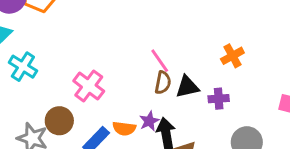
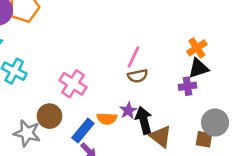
pink line: (160, 61) -> (133, 57), turned 65
brown semicircle: (163, 83) -> (138, 76), turned 72
black triangle: (187, 87) -> (199, 68), moved

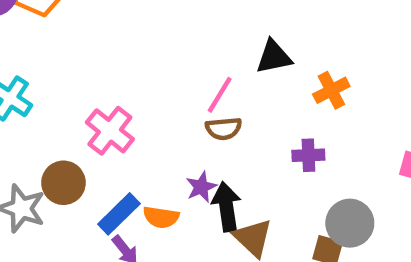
black triangle: (199, 68) -> (274, 57), moved
orange semicircle: (107, 119) -> (161, 217), moved

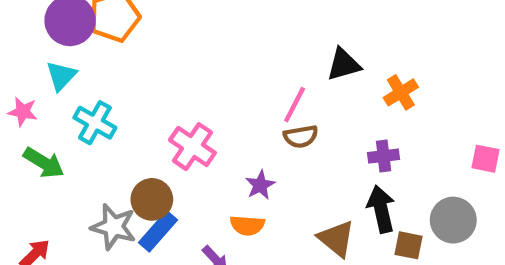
purple star: (201, 187) -> (260, 185), moved
black arrow: (226, 207) -> (381, 209), moved
blue rectangle: (119, 214) -> (158, 231), moved
gray circle: (350, 223) -> (453, 220), moved

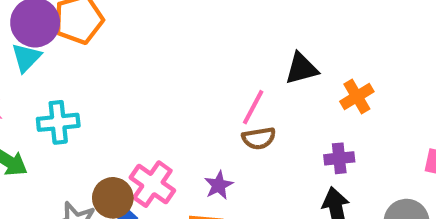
cyan triangle: (61, 76) -> (26, 58), moved
cyan cross: (95, 123) -> (58, 122), turned -36
pink cross: (192, 147) -> (152, 184), moved

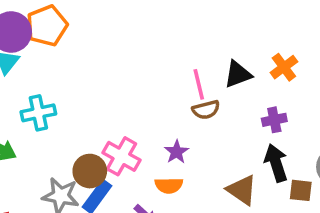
black triangle: (301, 69) -> (238, 74), moved
pink line: (253, 107) -> (199, 84), turned -36

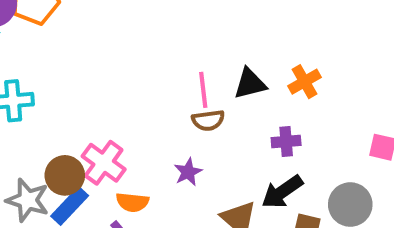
purple star: (176, 152) -> (188, 172), moved
black arrow: (276, 163) -> (282, 192), turned -114
orange semicircle: (169, 185) -> (132, 202), moved

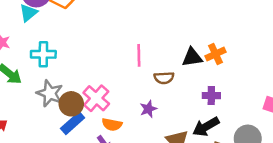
orange cross: (305, 82) -> (216, 54), moved
pink line: (203, 90) -> (139, 55), moved
gray star: (28, 200) -> (50, 93), moved

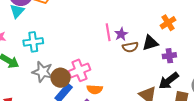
black triangle: (192, 57) -> (150, 43), moved
pink cross: (96, 98) -> (79, 70), turned 35
purple star: (148, 109) -> (121, 34), moved

